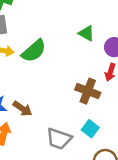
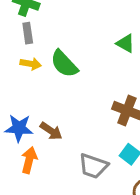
green semicircle: (34, 51) -> (64, 64), turned 88

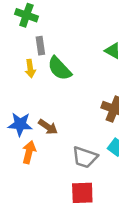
gray rectangle: (28, 33) -> (40, 46), moved
yellow arrow: (31, 64) -> (30, 68), turned 72

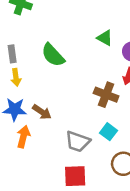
gray rectangle: (40, 46) -> (12, 54), moved
yellow arrow: (30, 68) -> (16, 77), moved

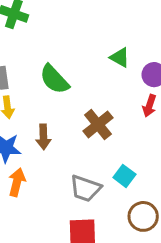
brown cross: (106, 95) -> (98, 124), moved, turned 30
brown arrow: (42, 112) -> (43, 137), moved, turned 54

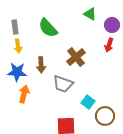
cyan square: (124, 176) -> (88, 102), moved
gray trapezoid: (85, 188) -> (63, 84), moved

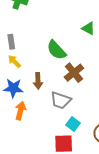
green semicircle: (48, 28) -> (56, 50), moved
yellow arrow: (18, 46) -> (14, 61), turned 144
cyan square: (88, 102) -> (73, 124), moved

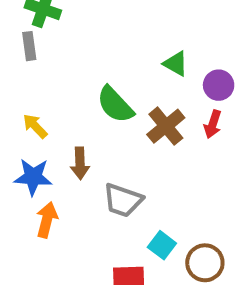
gray rectangle: (11, 42) -> (29, 46), moved
brown cross: (74, 73) -> (166, 126), moved
cyan square: (73, 124) -> (162, 245), moved

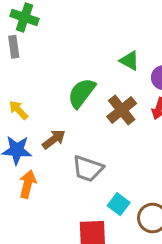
green semicircle: (115, 105) -> (82, 93), turned 80
brown arrow: (80, 163) -> (54, 139), turned -125

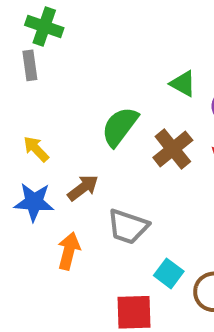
orange arrow: (28, 184) -> (69, 251), moved

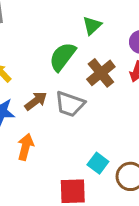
green triangle: (183, 84) -> (92, 26), moved, turned 48
gray trapezoid: (128, 227) -> (70, 104), moved

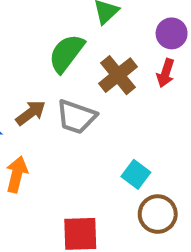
cyan square: (98, 163) -> (136, 174), moved

